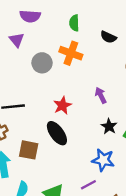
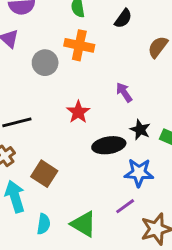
black semicircle: (108, 37) -> (123, 18), turned -70
black ellipse: (57, 133) -> (109, 145), moved, turned -55
brown square: (29, 150) -> (44, 174), turned 30

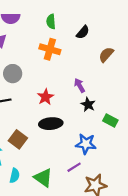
gray circle: (45, 63) -> (13, 74), moved
black star: (140, 130) -> (88, 105), moved
black ellipse: (109, 145) -> (51, 124), moved

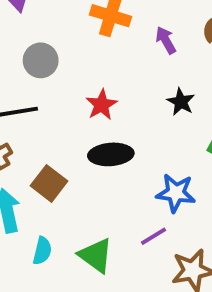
purple arrow: (80, 85) -> (166, 40), moved
black star: (88, 105) -> (181, 102), moved

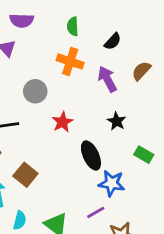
purple arrow: (166, 40) -> (107, 79), size x1.4
gray circle: (41, 60) -> (35, 91), moved
black ellipse: (111, 154) -> (91, 155), moved, turned 68

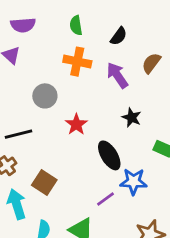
purple line: (96, 212) -> (105, 199), moved

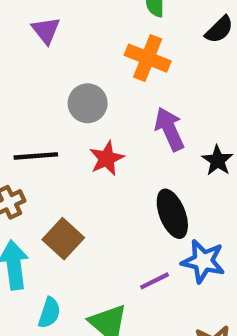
purple arrow: (117, 75) -> (170, 129), moved
red star: (76, 124) -> (107, 158), moved

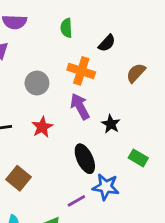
orange cross: (148, 58) -> (81, 71), moved
gray circle: (88, 103) -> (37, 83), moved

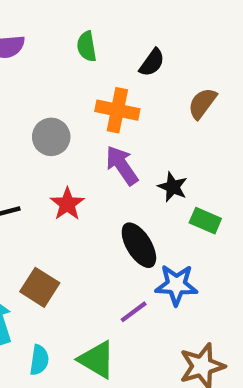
green rectangle: (138, 158) -> (205, 221), moved

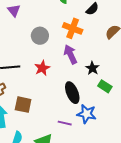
brown square: (40, 287) -> (23, 105), turned -30
purple line: (134, 312) -> (65, 123), turned 40

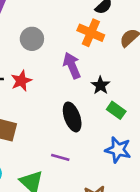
orange cross: (73, 28) -> (91, 33), moved
red star: (42, 68) -> (21, 81), moved
blue star: (87, 114) -> (118, 150), moved

